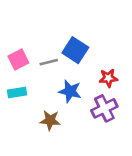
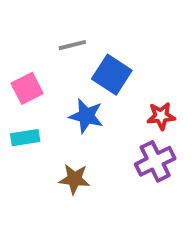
gray line: (49, 62) -> (72, 45), moved
blue star: (70, 91) -> (86, 116), moved

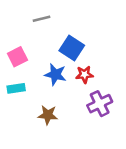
gray line: (72, 45) -> (41, 19), moved
red star: (161, 116) -> (85, 74), moved

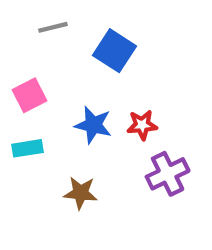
gray line: (41, 19) -> (53, 27), moved
blue square: (72, 48) -> (114, 51), moved

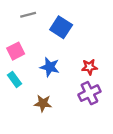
red star: (142, 125) -> (89, 67), moved
cyan rectangle: (27, 148) -> (14, 79), turned 63

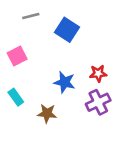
blue star: (50, 67) -> (64, 82), moved
cyan rectangle: (14, 79) -> (16, 97), moved

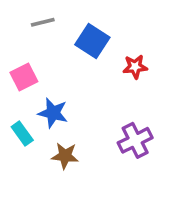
red star: (98, 73) -> (135, 67), moved
blue star: (64, 82) -> (53, 113), moved

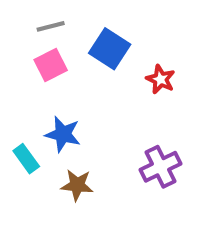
red star: (135, 67) -> (161, 79), turned 30
pink square: (24, 77) -> (51, 65), moved

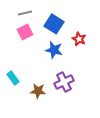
blue star: (63, 134) -> (54, 50), moved
purple cross: (161, 167) -> (64, 82), moved

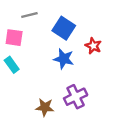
pink square: (25, 32) -> (14, 38), moved, turned 35
cyan rectangle: (13, 78) -> (12, 65), moved

